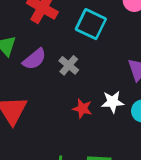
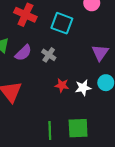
white star: (113, 102) -> (83, 88), moved

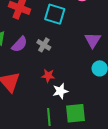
red star: (62, 85) -> (48, 76), moved
white star: (83, 88) -> (60, 91), moved

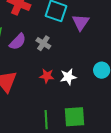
purple triangle: (93, 40) -> (81, 22), moved
white star: (60, 91) -> (68, 77), moved

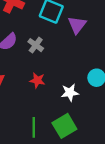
white star: (68, 77) -> (70, 93), moved
green square: (75, 117) -> (64, 126), turned -30

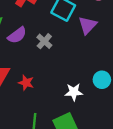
red star: (37, 80) -> (26, 83), moved

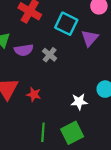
purple semicircle: (17, 35) -> (24, 50), turned 30

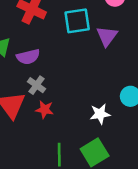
cyan square: (66, 24) -> (77, 21), turned -30
gray cross: (50, 55) -> (37, 85), moved

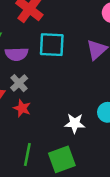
cyan square: (77, 21) -> (52, 45), moved

